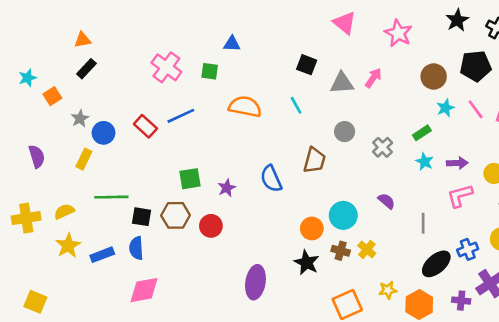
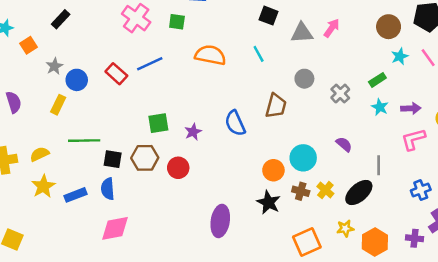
black ellipse: (436, 264) -> (359, 192), moved

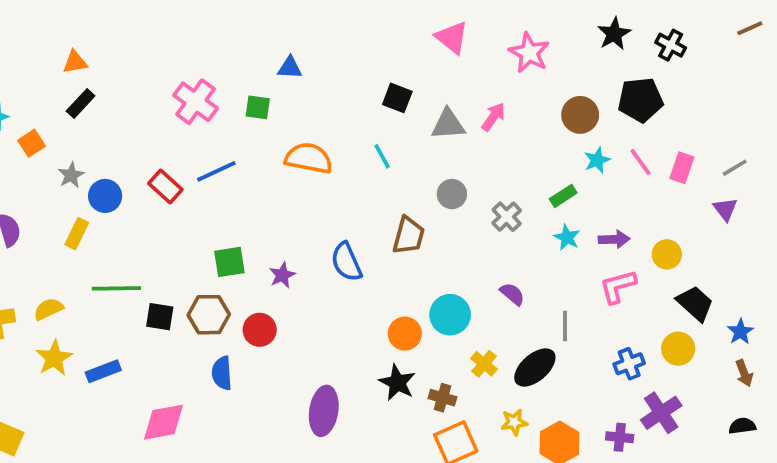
blue semicircle: (108, 189) -> (222, 373), moved
brown cross: (301, 191) -> (443, 398), moved

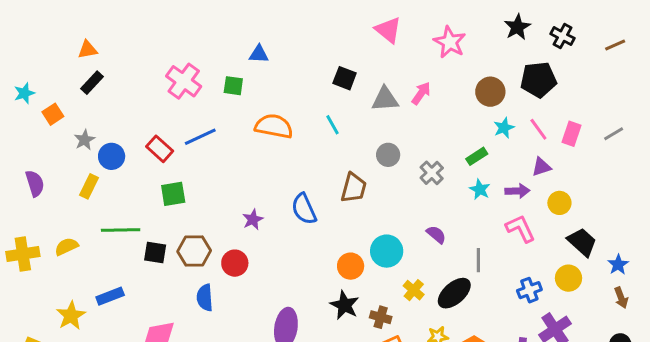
brown line: (750, 28) -> (615, 45), moved
purple triangle: (725, 209) -> (541, 167), moved, turned 50
green square: (229, 262) -> (173, 194), moved
pink L-shape: (618, 286) -> (520, 228), turned 80
yellow star: (54, 358) -> (71, 316), moved

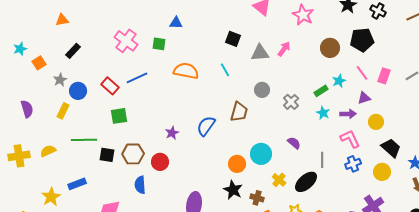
black rectangle: (92, 83) -> (73, 51), moved
cyan star: (504, 128) -> (339, 81), moved
blue semicircle: (304, 209) -> (206, 126), turned 60
blue cross: (529, 290) -> (353, 164), moved

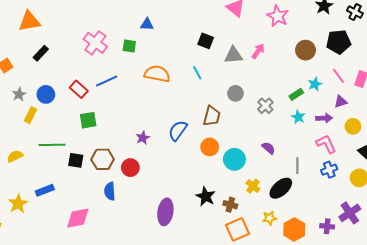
orange triangle: (62, 20) -> (29, 21), size x1.6
gray star: (60, 80) -> (19, 94), moved
orange circle: (237, 164) -> (210, 147), moved

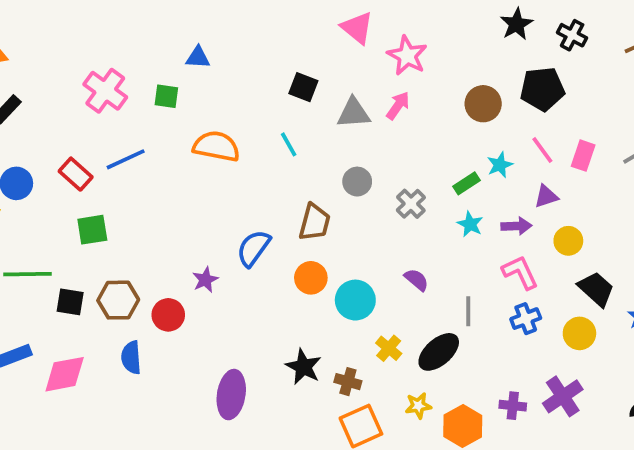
pink star: (278, 16) -> (407, 56), moved
purple star: (143, 138) -> (205, 280), moved
pink diamond: (78, 218) -> (65, 374), moved
purple cross: (327, 226) -> (513, 406), moved

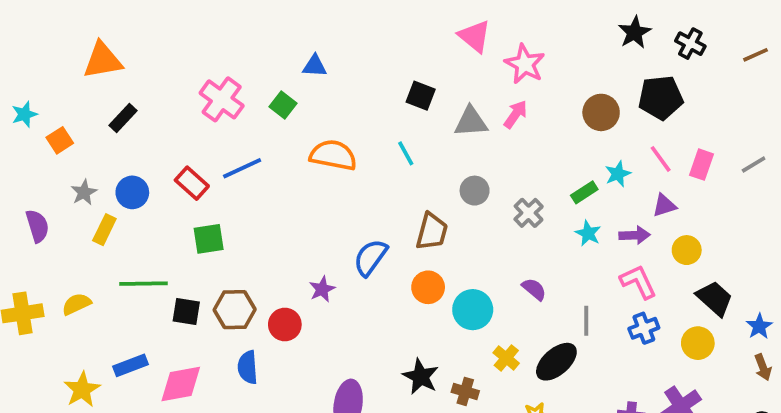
green square: (166, 96) -> (283, 105), turned 30

